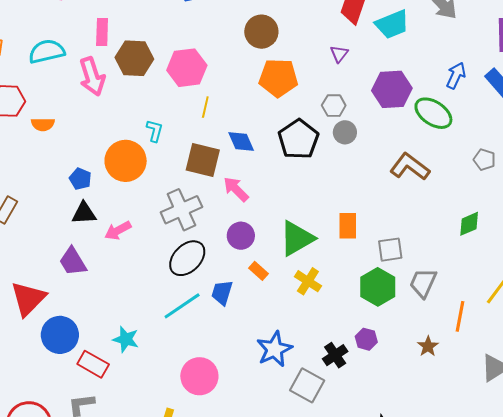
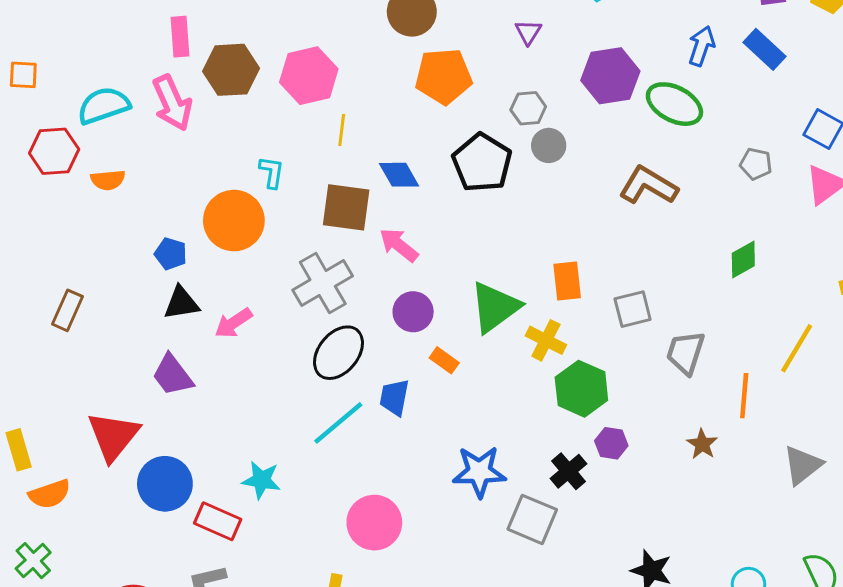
cyan semicircle: (47, 51) -> (104, 105), moved
yellow cross: (308, 281) -> (546, 340), moved
green hexagon: (378, 287) -> (581, 389), moved
blue star: (274, 349) -> (479, 472), turned 30

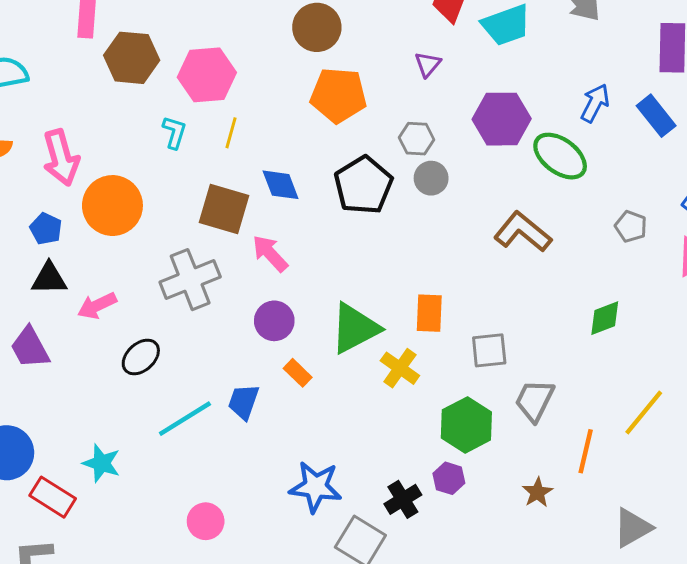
pink arrow: (172, 103) -> (61, 158), moved
cyan L-shape: (272, 172) -> (174, 132), moved
black ellipse: (338, 353) -> (141, 357), moved, size x0.7
green hexagon: (581, 389) -> (466, 425), moved
pink circle: (374, 523) -> (206, 521), size x0.7

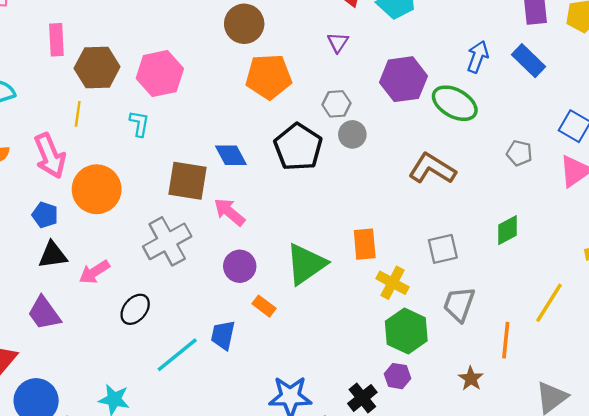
yellow line: (231, 133) -> (78, 114), moved
gray square: (489, 350) -> (443, 249), moved
yellow cross: (400, 368) -> (393, 283), moved

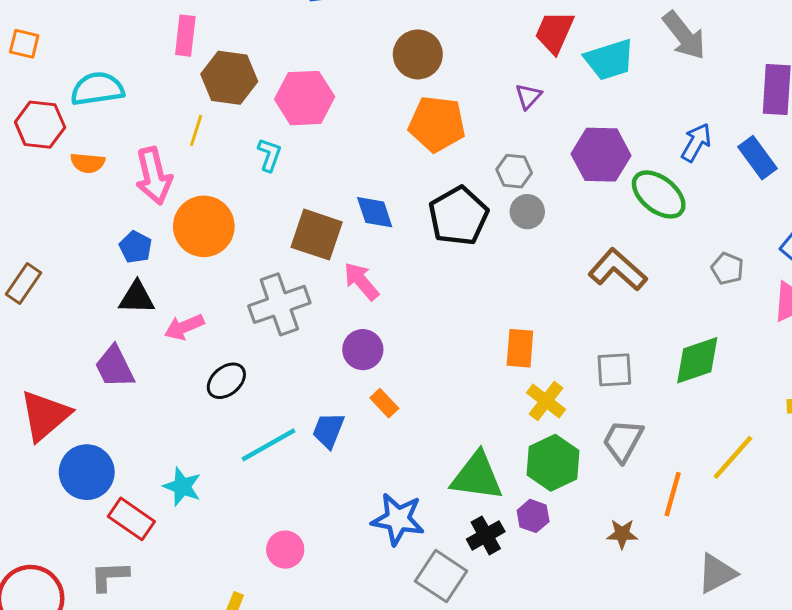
green diamond: (508, 230) -> (697, 360), size x1.4
green triangle: (306, 264) -> (477, 476), moved, turned 33
brown star: (471, 378) -> (622, 534), turned 30

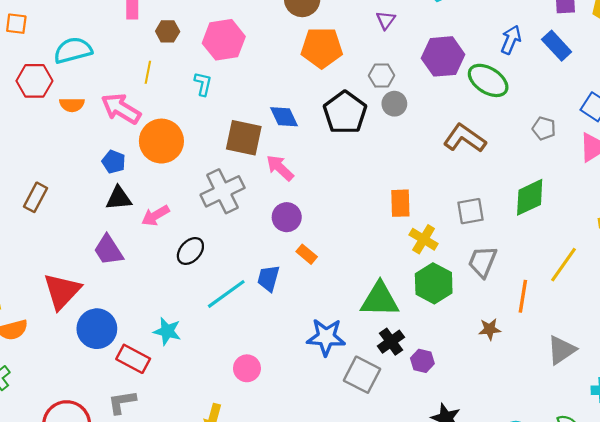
brown hexagon: (229, 78) -> (168, 31), size x0.6
pink arrow: (154, 176) -> (121, 109), turned 141
purple hexagon: (533, 516) -> (422, 361), moved

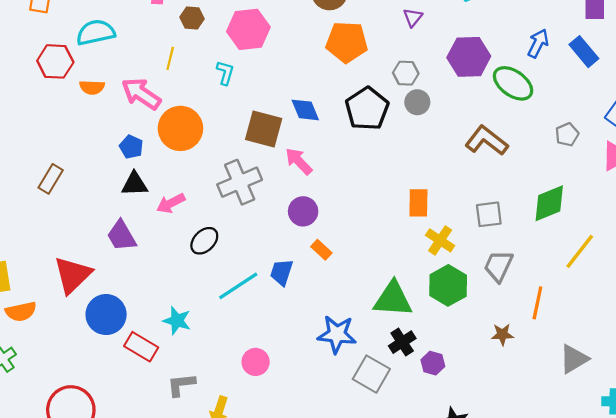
gray pentagon: (544, 128) -> (567, 135), turned 30
yellow line: (564, 265) -> (580, 251), moved
gray L-shape: (122, 402) -> (181, 385), moved

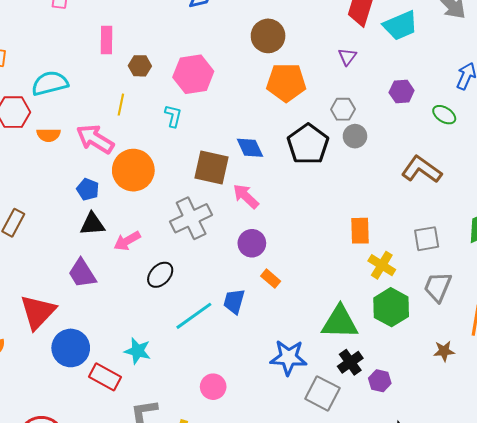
purple hexagon: (469, 57) -> (402, 91), size x0.6
green ellipse: (513, 83) -> (444, 115), size x0.6

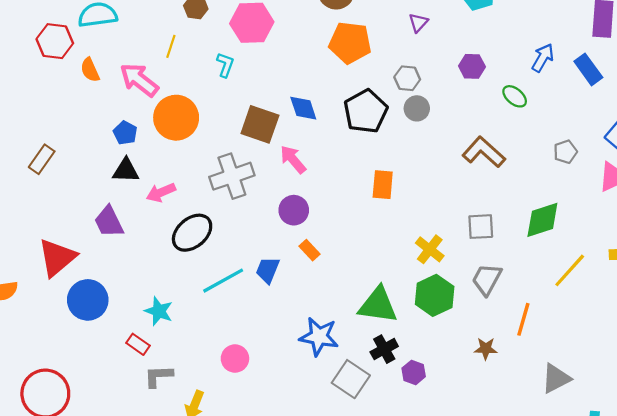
orange semicircle: (49, 135) -> (90, 70), turned 60
orange rectangle: (360, 231) -> (383, 185), moved
black ellipse: (160, 275) -> (192, 233), size x1.4
red rectangle: (105, 377) -> (138, 344), moved, size x0.7

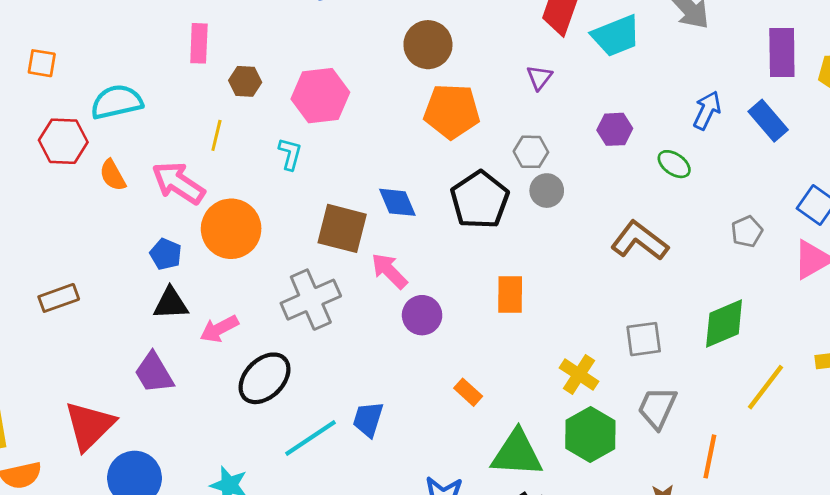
brown rectangle: (42, 159) -> (59, 298), turned 40
purple circle: (294, 210) -> (422, 315), moved
orange rectangle: (309, 250) -> (468, 392), moved

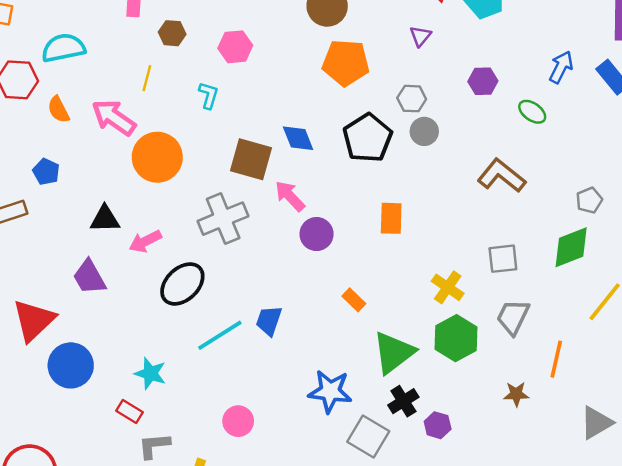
pink hexagon: (320, 96) -> (235, 47), size x0.7
gray pentagon: (747, 232) -> (589, 200), moved
blue pentagon: (166, 254) -> (46, 172), moved
green triangle: (517, 453) -> (394, 353), turned -42

